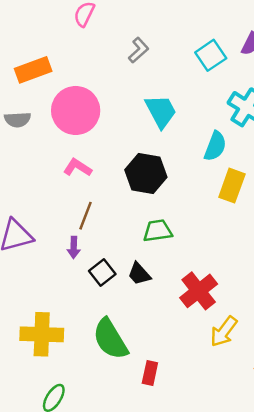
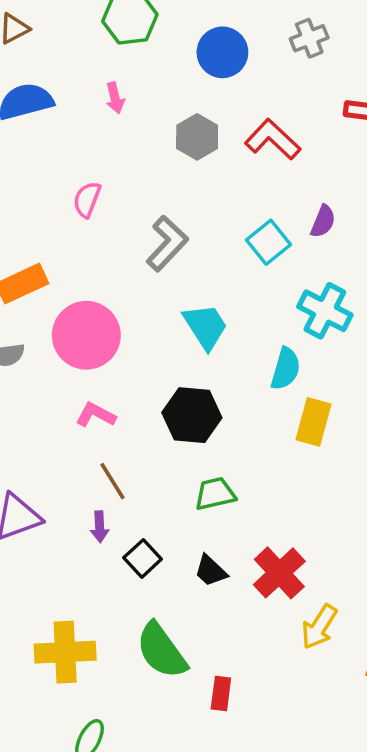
gray L-shape: (139, 50) -> (167, 244), size x1.5
brown line: (86, 216) -> (113, 481), turned -48
black trapezoid: (139, 274) -> (211, 571), moved

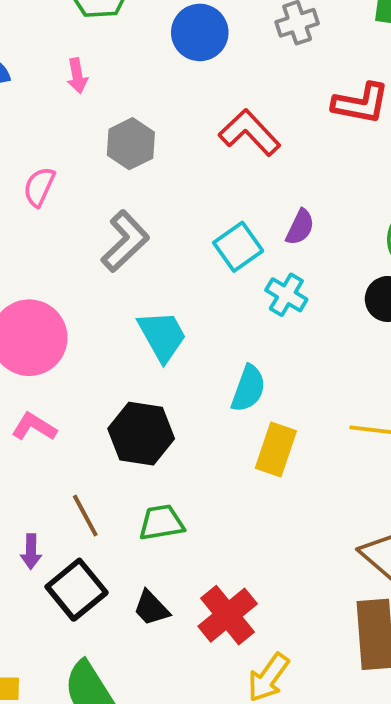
gray hexagon: (197, 137) -> (131, 144), moved
cyan cross: (325, 311) -> (286, 295), moved, size x0.7
brown line: (113, 481) -> (85, 516), moved
black square: (143, 558) -> (77, 590), size x1.4

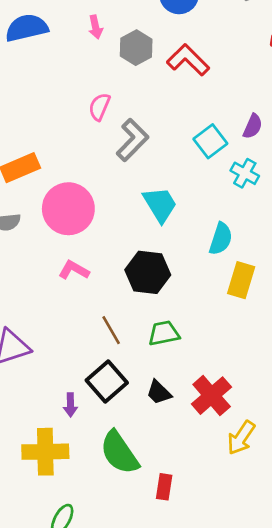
red L-shape: (250, 133) -> (188, 60), moved
gray hexagon: (131, 144) -> (136, 48), moved
pink semicircle: (39, 187) -> (99, 107), moved
purple arrow: (31, 552) -> (70, 405), moved

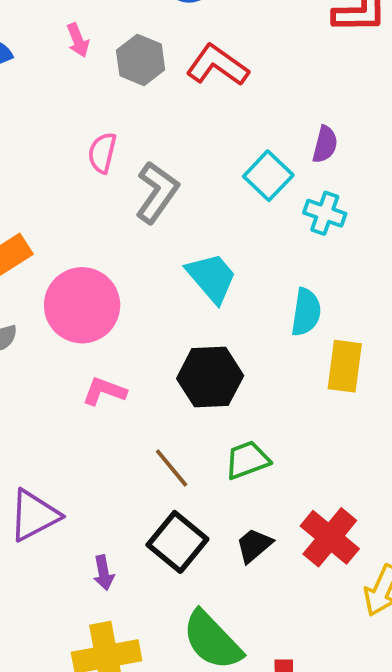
black trapezoid: (159, 392) -> (254, 545), turned 104
purple arrow: (70, 405) -> (104, 573), moved

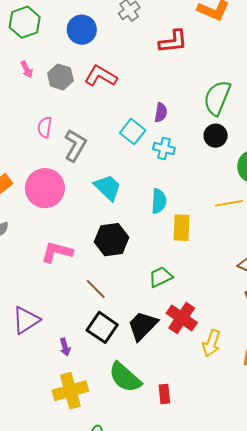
pink circle: (82, 305) -> (45, 188), moved
pink L-shape: (104, 391) -> (57, 252), size x1.4
green trapezoid: (247, 460) -> (161, 277), moved
black trapezoid: (254, 545) -> (142, 326), size x1.6

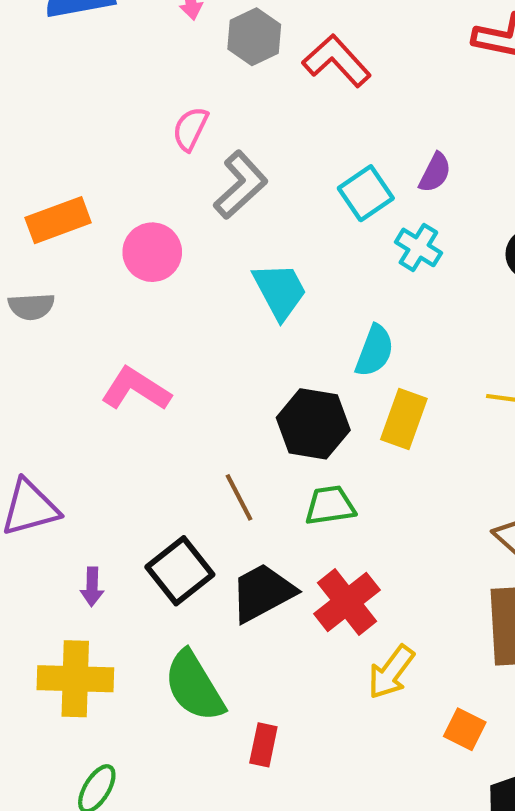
pink circle: (45, 188) -> (152, 252), size x0.7
black hexagon: (112, 240) -> (313, 424), moved
brown line: (96, 289) -> (239, 497), moved

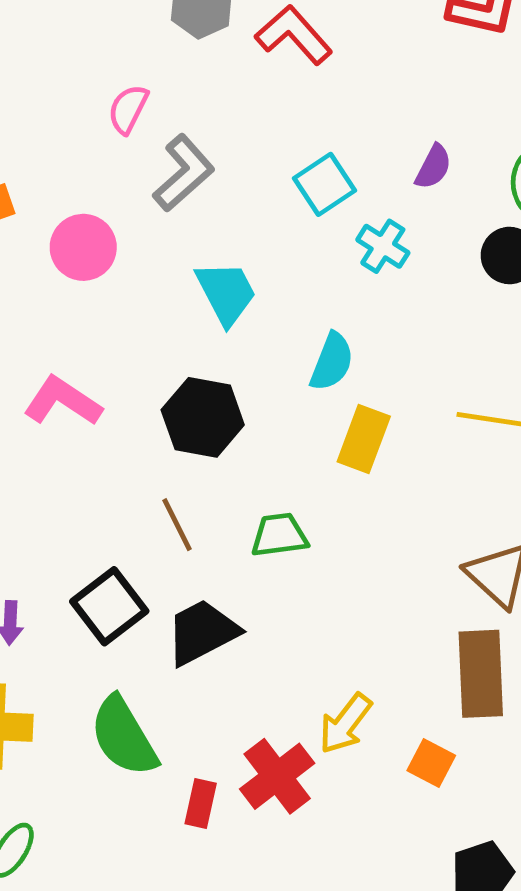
purple semicircle: (435, 173) -> (433, 167), moved
black hexagon: (313, 424) -> (203, 417), moved
red cross: (347, 602) -> (277, 776), moved
orange square: (465, 729) -> (431, 763), moved

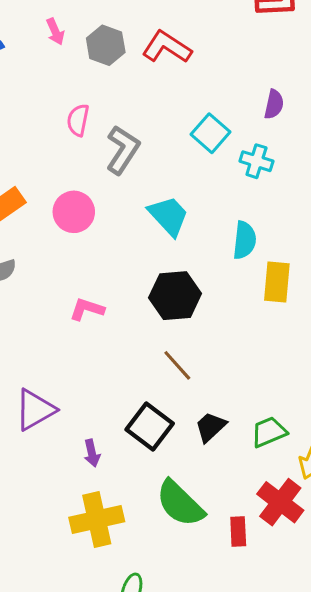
pink L-shape: (63, 401) -> (87, 309), size x0.7
green trapezoid: (279, 535) -> (269, 432), moved
black trapezoid: (202, 632) -> (210, 427), size x0.7

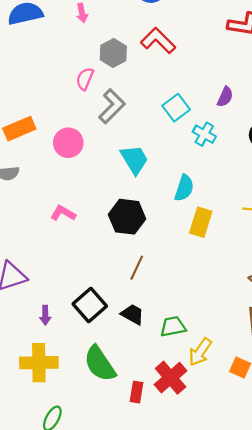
gray hexagon: (106, 45) -> (113, 53), moved
brown line: (177, 365) -> (137, 268), moved, turned 55
black trapezoid: (210, 427) -> (133, 314), turned 60

